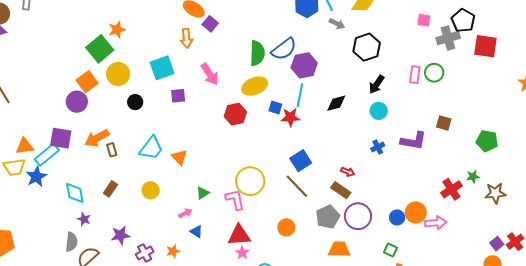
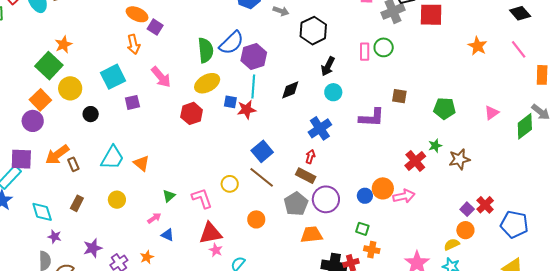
blue cross: (378, 147) -> (320, 128), moved, size x1.6
red arrow: (348, 172) -> (310, 157), turned -88
yellow circle: (250, 181) -> (230, 184), moved, size x0.6

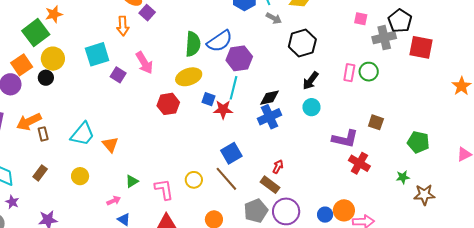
purple square: (132, 102) -> (118, 75), moved, turned 35
black circle: (91, 114) -> (46, 78), moved
blue cross: (320, 128) -> (270, 117), moved
red cross: (415, 161) -> (359, 163), moved, turned -30

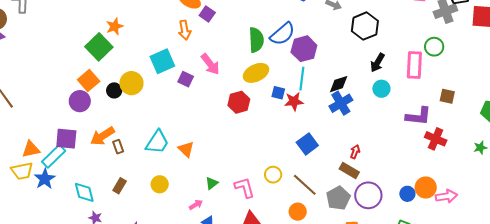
yellow circle: (53, 59) -> (131, 83), moved
pink rectangle: (349, 73) -> (414, 65), moved, size x1.5
brown line: (226, 179) -> (305, 185), moved

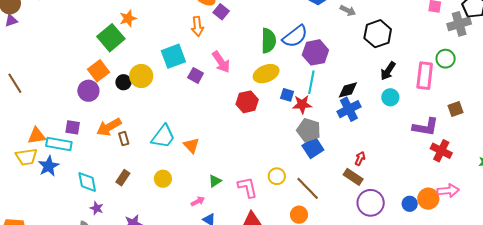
brown square: (447, 96) -> (455, 109), turned -35
purple square: (66, 139) -> (73, 127), size x0.7
cyan rectangle: (54, 156) -> (59, 144), turned 50
pink arrow: (446, 196) -> (448, 191), moved
gray pentagon: (338, 198) -> (309, 130), moved, turned -30

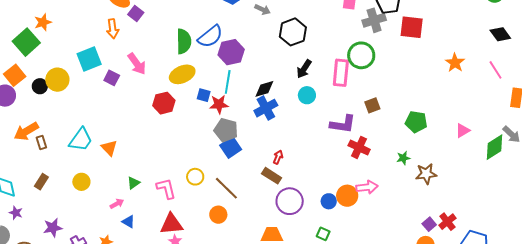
green circle: (446, 59) -> (361, 55), size x1.4

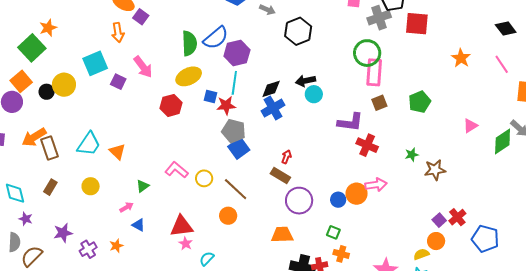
black arrow: (304, 69) -> (306, 81), moved, turned 48
pink rectangle: (341, 73) -> (374, 72), moved
green pentagon: (416, 122) -> (420, 102), moved, turned -30
brown rectangle: (41, 143) -> (50, 148), size x1.6
pink L-shape: (166, 188) -> (177, 170), moved, turned -35

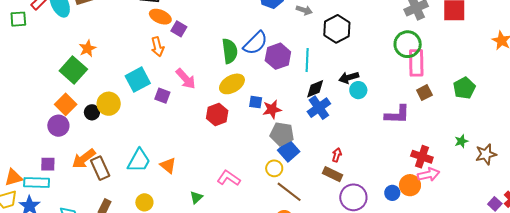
cyan line: (234, 83) -> (307, 60), moved
red cross: (367, 145) -> (422, 157), moved
yellow circle: (204, 178) -> (274, 168), moved

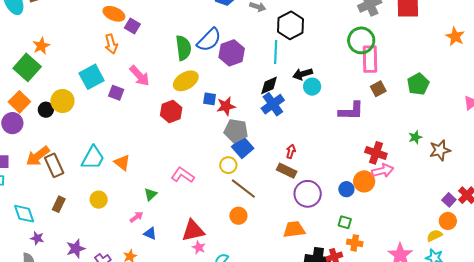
cyan line: (307, 60) -> (276, 52), moved

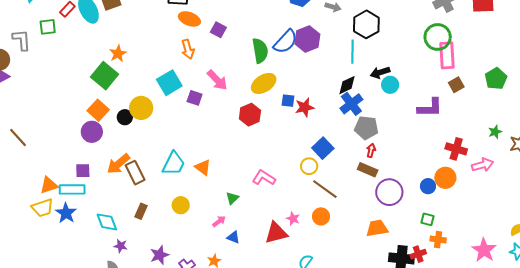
purple square: (132, 26) -> (218, 30), moved
purple hexagon: (232, 53) -> (307, 39), moved
gray pentagon: (236, 131) -> (366, 128), moved
pink arrow: (383, 171) -> (483, 165), moved
pink star: (199, 247) -> (293, 219), moved

